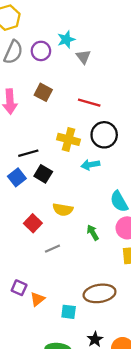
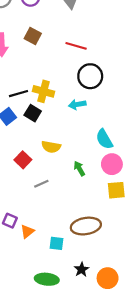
yellow cross: (69, 139) -> (44, 91), moved

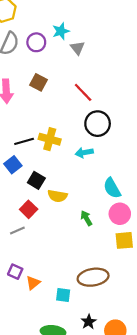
red line: (76, 46) -> (83, 92), turned 30
black square: (33, 113) -> (36, 180), moved
gray line: (41, 184) -> (17, 230), moved

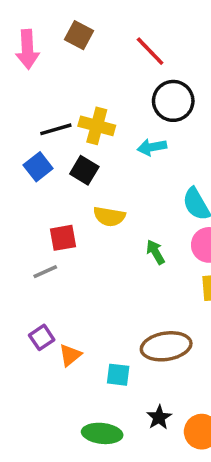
black square: (36, 180) -> (84, 170), moved
red square: (29, 209) -> (63, 238), turned 36
purple square: (15, 272) -> (42, 337), turned 32

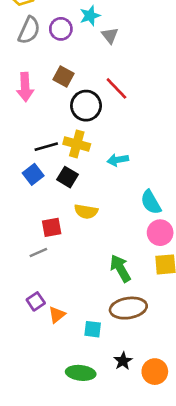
black circle: (173, 101) -> (86, 106), moved
green arrow: (155, 252) -> (120, 268), moved, size x1.5

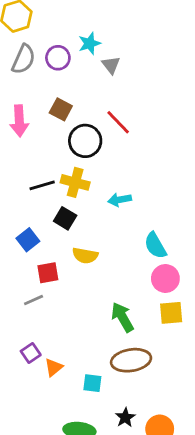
blue square: (33, 174) -> (28, 240), moved

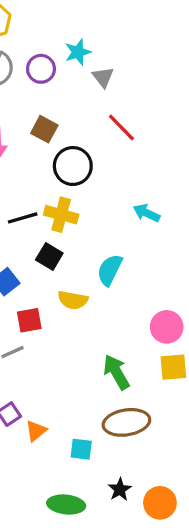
red line: (118, 122) -> (121, 127), moved
cyan arrow: (120, 200) -> (147, 213), moved, turned 35
cyan semicircle: (155, 246) -> (110, 270), moved, turned 56

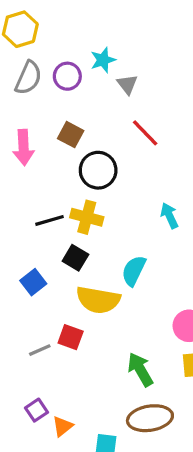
cyan arrow: (147, 213) -> (169, 216), turned 40
yellow semicircle: (73, 300) -> (98, 300), size x1.5
red square: (29, 320) -> (71, 337), moved, turned 30

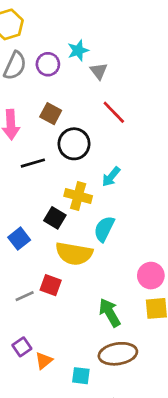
cyan arrow: (169, 216) -> (111, 177), moved, turned -115
yellow cross: (87, 217) -> (78, 196), moved
black line: (49, 220) -> (33, 163), moved

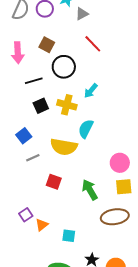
gray triangle: (99, 71) -> (82, 14), turned 40
black square: (55, 218) -> (41, 106), moved, turned 35
red square: (51, 285) -> (54, 182), moved
gray line: (25, 296) -> (33, 158), moved
brown ellipse: (118, 354) -> (115, 217), moved

